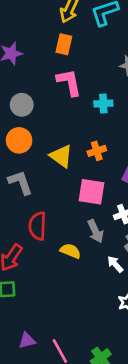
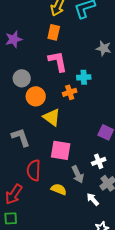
orange circle: (19, 140) -> (36, 96), moved
orange cross: (97, 151) -> (70, 92), moved
pink square: (91, 192) -> (61, 150), moved

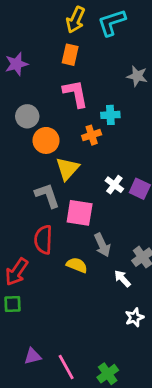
yellow triangle: (52, 117) -> (67, 169), turned 36
gray L-shape: (21, 137) -> (47, 195), moved
white cross: (99, 161) -> (114, 185), moved, turned -32

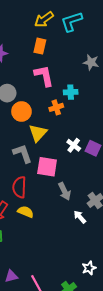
yellow arrow: (76, 20) -> (44, 19), turned 30
yellow semicircle: (77, 265) -> (26, 212), moved
white star: (134, 317) -> (89, 268), moved

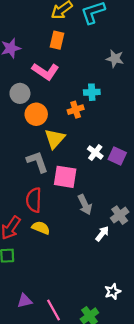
pink L-shape: (44, 76) -> (45, 71), moved, turned 135
white arrow: (80, 217) -> (102, 234), turned 80

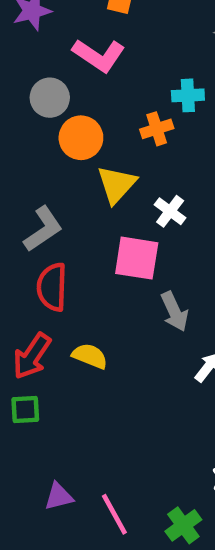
white cross: (95, 152) -> (170, 211), moved
gray L-shape: (37, 162) -> (43, 229), moved, turned 75
red semicircle: (34, 200) -> (52, 287), moved

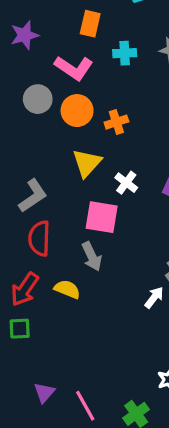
cyan cross: (188, 95) -> (125, 53), moved
orange circle: (81, 138) -> (77, 111), moved
gray arrow: (175, 312) -> (92, 256), moved
purple triangle: (59, 496) -> (44, 393), turned -35

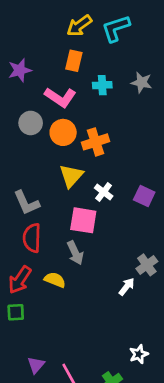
orange cross: (116, 122) -> (95, 142), size x1.4
gray L-shape: (33, 196) -> (27, 203), turned 100

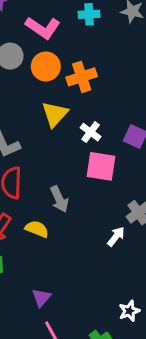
pink square: (83, 220) -> (101, 166), moved
purple triangle: (36, 365) -> (41, 298), moved

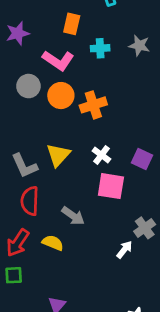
yellow triangle: (55, 114) -> (58, 155), moved
gray arrow: (59, 199) -> (73, 216), turned -30

